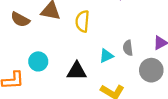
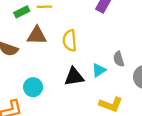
black triangle: (77, 71) -> (74, 77), moved

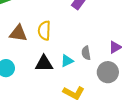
brown triangle: (37, 36) -> (18, 33), moved

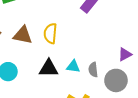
gray semicircle: (86, 53) -> (93, 70), moved
cyan triangle: (67, 61) -> (73, 66), turned 32

